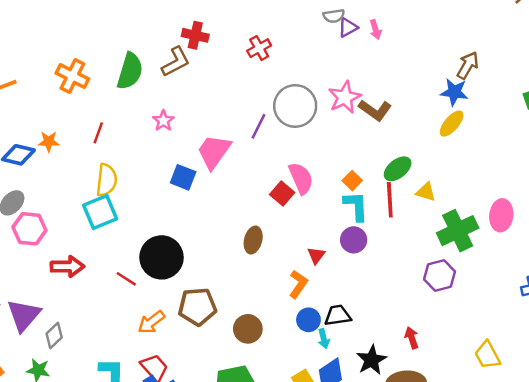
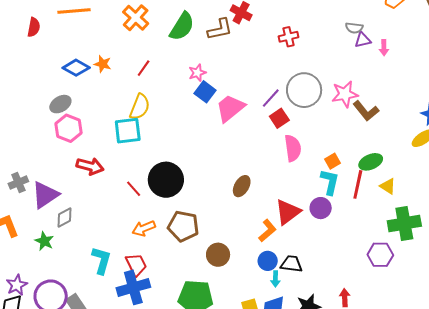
blue square: (183, 177) -> (205, 92), moved
red square: (282, 193) -> (279, 118), moved
red triangle: (316, 255) -> (288, 212), size x1.8

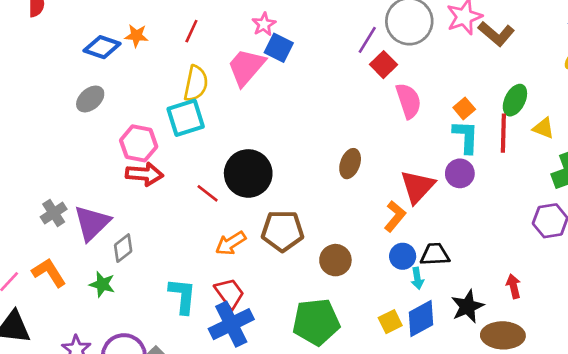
pink trapezoid: (230, 108) -> (246, 67), moved
pink hexagon: (69, 128) -> (139, 143), moved
green ellipse: (371, 162) -> (515, 100), turned -30

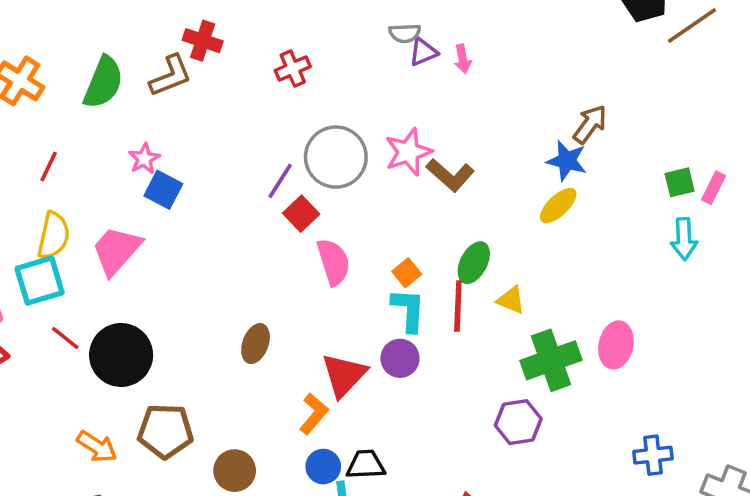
pink trapezoid: (246, 67) -> (116, 250), moved
red line: (208, 193) -> (65, 338), moved
orange arrow: (231, 243) -> (97, 447), turned -116

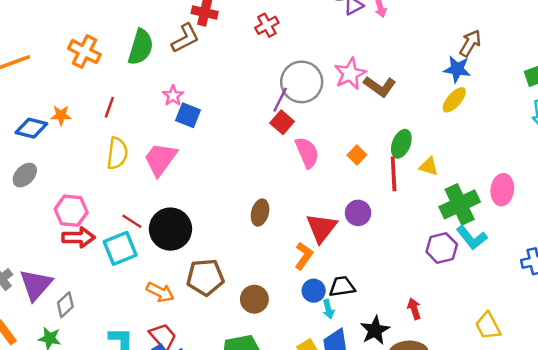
purple line: (280, 181) -> (280, 100), moved
cyan square: (40, 281) -> (120, 248), moved
cyan L-shape: (408, 310) -> (472, 238), moved, turned 144

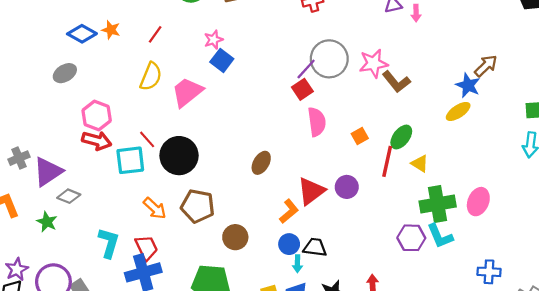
gray diamond: (65, 305) -> (69, 196), turned 50

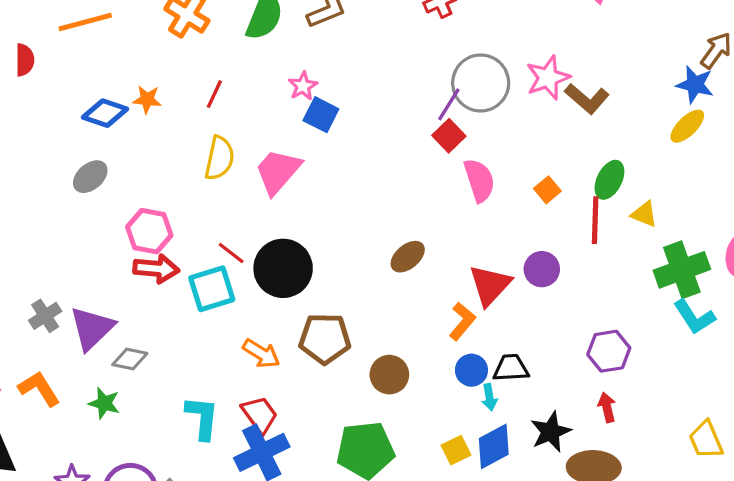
brown ellipse: (261, 163) -> (408, 257), turned 30
purple hexagon: (411, 238) -> (609, 351), moved

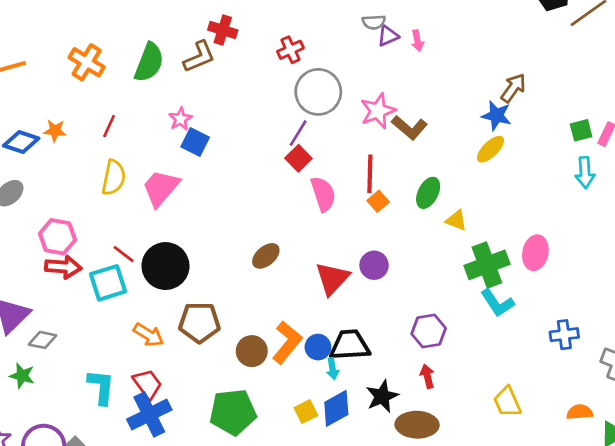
gray circle: (481, 83) -> (318, 92), moved
red line: (595, 220) -> (370, 174), moved
orange L-shape: (462, 321) -> (287, 342), moved, size x1.4
black trapezoid: (511, 368) -> (350, 345), size x1.4

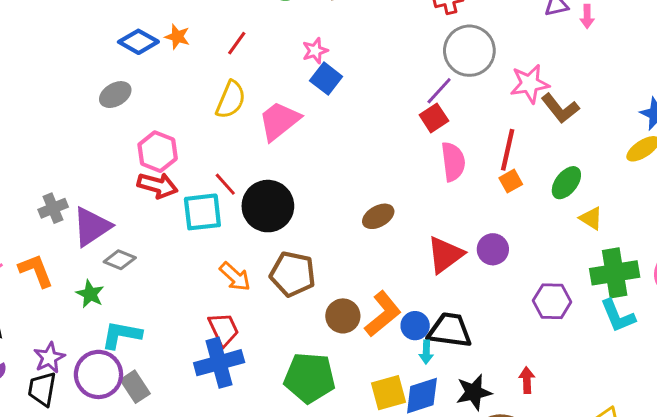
purple hexagon: (429, 331) -> (552, 301), moved
cyan L-shape: (101, 387) -> (121, 335), moved, turned -96
yellow square: (306, 412) -> (388, 393), size x1.4

